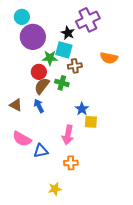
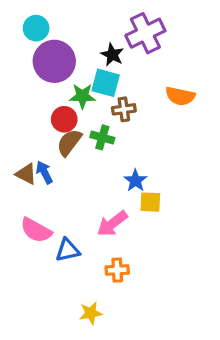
blue arrow: (39, 106) -> (44, 172), moved
pink arrow: (68, 135) -> (112, 224), turned 42

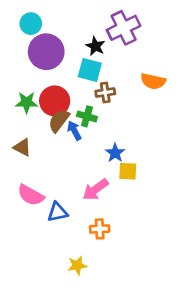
green star: (82, 96) -> (27, 102), moved
red circle: (64, 119) -> (55, 101), size x1.4
blue arrow: (44, 172) -> (74, 130), moved

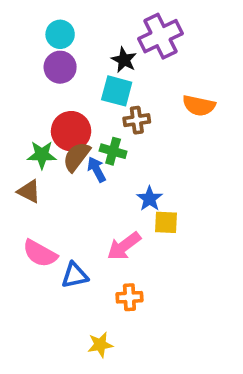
cyan circle: (31, 24) -> (60, 34), moved
purple circle: (46, 52) -> (60, 67), size x0.7
green star: (27, 102) -> (42, 155), moved

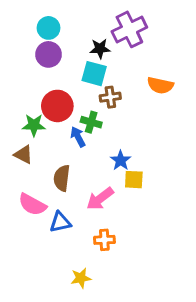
black star: (124, 60) -> (100, 49), turned -30
brown semicircle: (77, 157) -> (62, 178), moved, turned -30

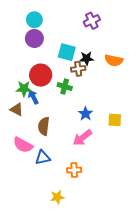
purple cross: (129, 29) -> (92, 21), size x0.7
black star: (100, 49) -> (87, 58), moved
blue arrow: (78, 137) -> (33, 97), moved
yellow square: (134, 180) -> (115, 120), moved
pink arrow: (100, 199) -> (82, 138), moved

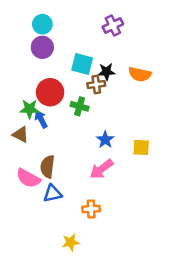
brown semicircle: (44, 126) -> (47, 167), moved

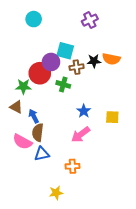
purple circle: (42, 47) -> (51, 62), moved
black star: (106, 72) -> (94, 61), moved
blue arrow: (41, 119) -> (34, 116), moved

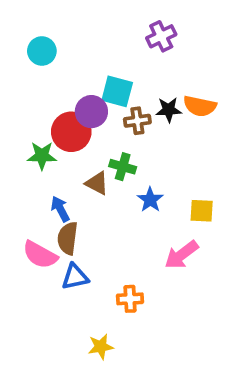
cyan circle: (34, 19) -> (42, 51), moved
green cross: (63, 84) -> (123, 167), moved
brown triangle: (16, 107) -> (97, 183), moved
pink arrow: (81, 135) -> (181, 255), moved

